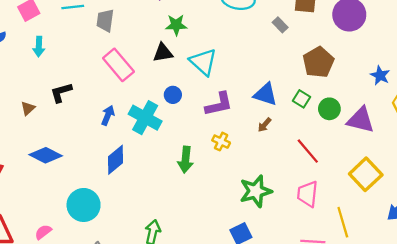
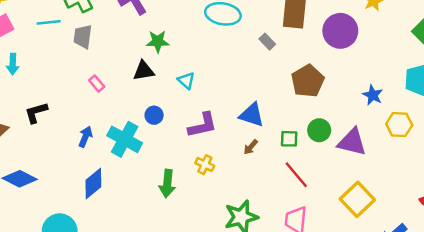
cyan triangle: (203, 62) -> (186, 81), size x0.6
pink rectangle: (118, 65) -> (97, 84), size x0.5
green square: (301, 99) -> (289, 139), moved, turned -30

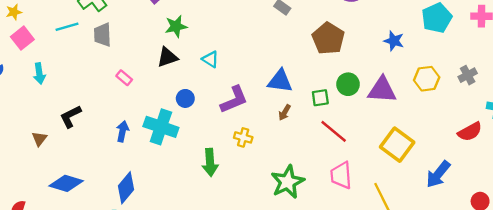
yellow hexagon: (399, 125) -> (427, 79), moved
blue diamond: (93, 184) -> (126, 188), moved

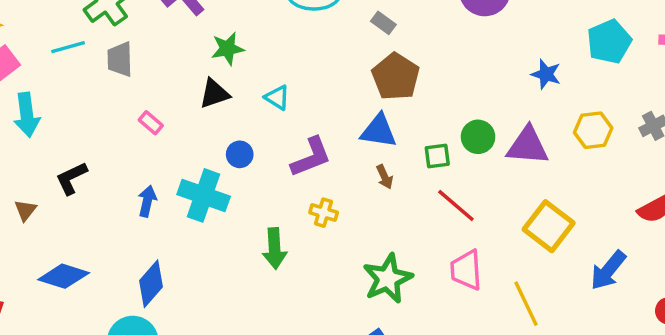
brown pentagon: (328, 38) -> (396, 77), moved
cyan arrow: (39, 74) -> (27, 115), size x1.4
brown arrow: (285, 112) -> (385, 177), turned -56

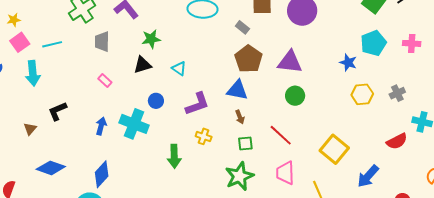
cyan line: (68, 47) -> (52, 44), moved
gray trapezoid: (120, 59) -> (102, 42), moved
blue star: (546, 74) -> (348, 63), moved
purple triangle: (528, 146) -> (290, 62), moved
green square: (437, 156) -> (245, 144), moved

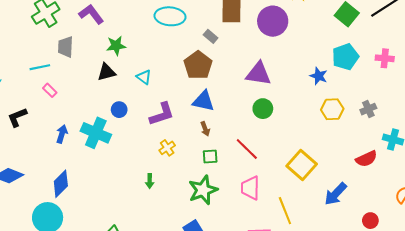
cyan line: (52, 44) -> (40, 67), moved
brown pentagon: (248, 59) -> (198, 65), moved
pink rectangle: (105, 81) -> (50, 90), moved
yellow cross: (204, 136) -> (167, 148), turned 35
green arrow: (174, 156) -> (150, 181), moved, size x0.6

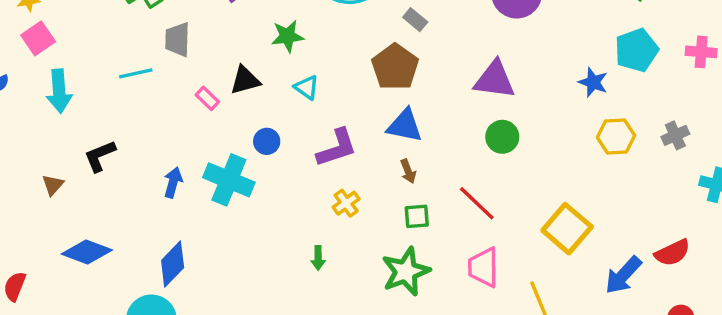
green star: (116, 46) -> (287, 36), moved
pink rectangle: (50, 90) -> (207, 98), moved
red semicircle: (366, 159) -> (672, 253), moved

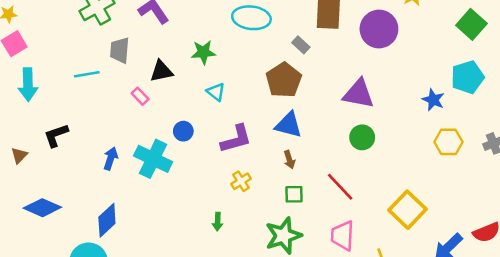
black triangle: (245, 80) -> (161, 71), moved

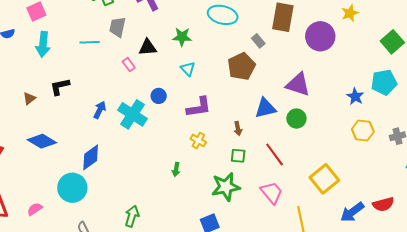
blue triangle: (289, 125) -> (265, 108), moved, turned -35
yellow cross: (241, 181) -> (198, 140), turned -35
pink trapezoid: (343, 236) -> (272, 193), turned 130

